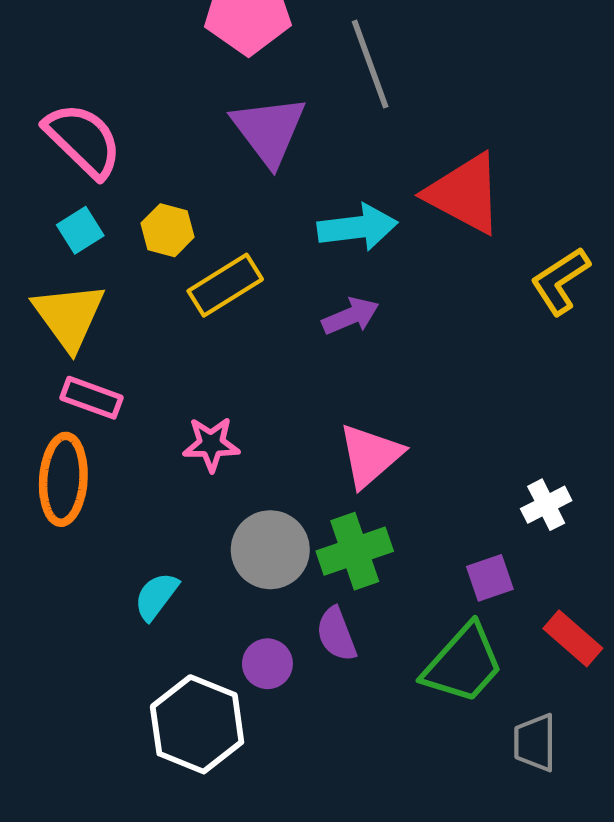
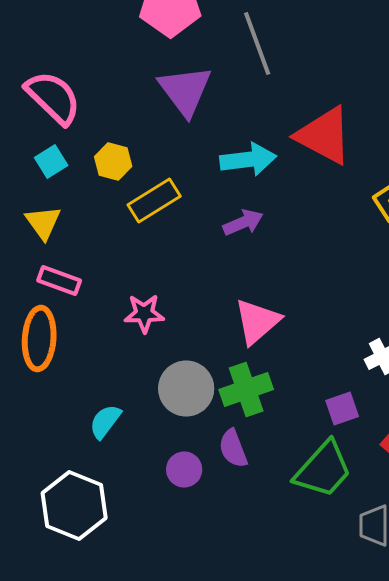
yellow triangle: (69, 316) -> (43, 222), size x0.7
white hexagon: (197, 724) -> (74, 506), moved

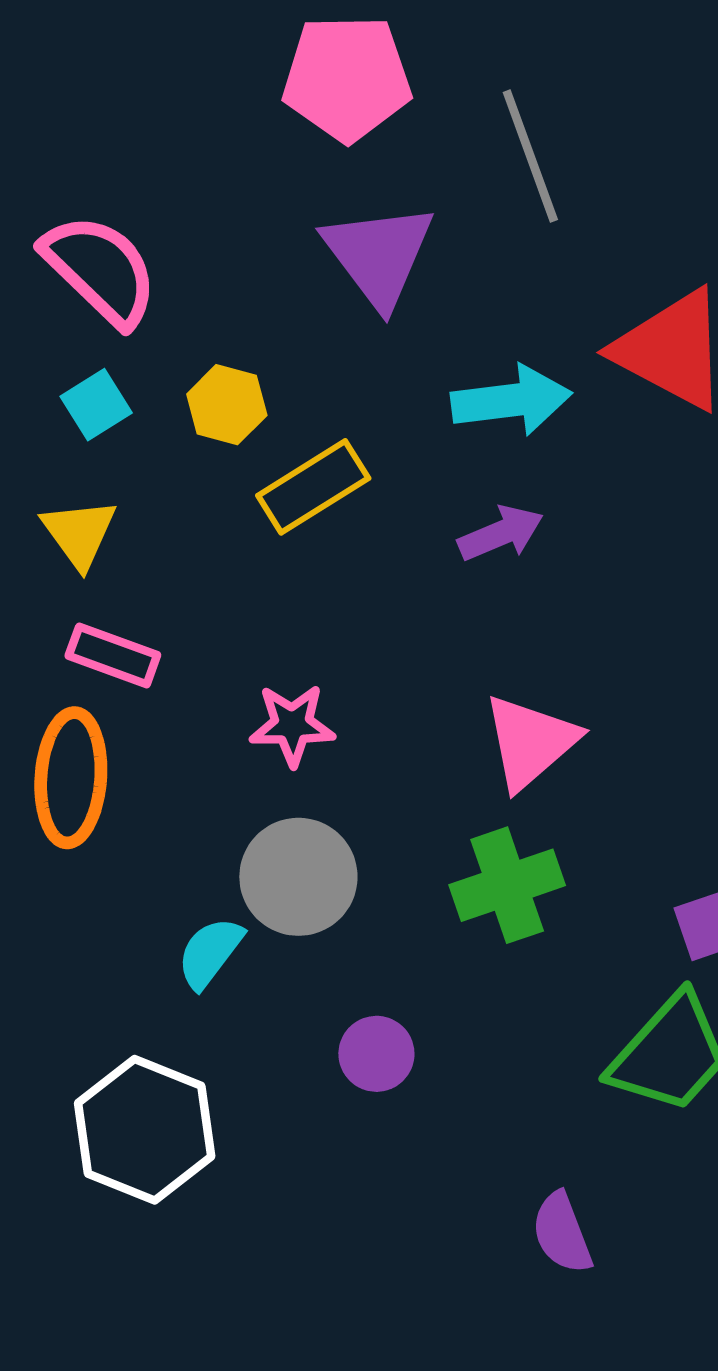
gray circle: (186, 388) -> (298, 877), moved
purple semicircle: (233, 448) -> (562, 1233), moved

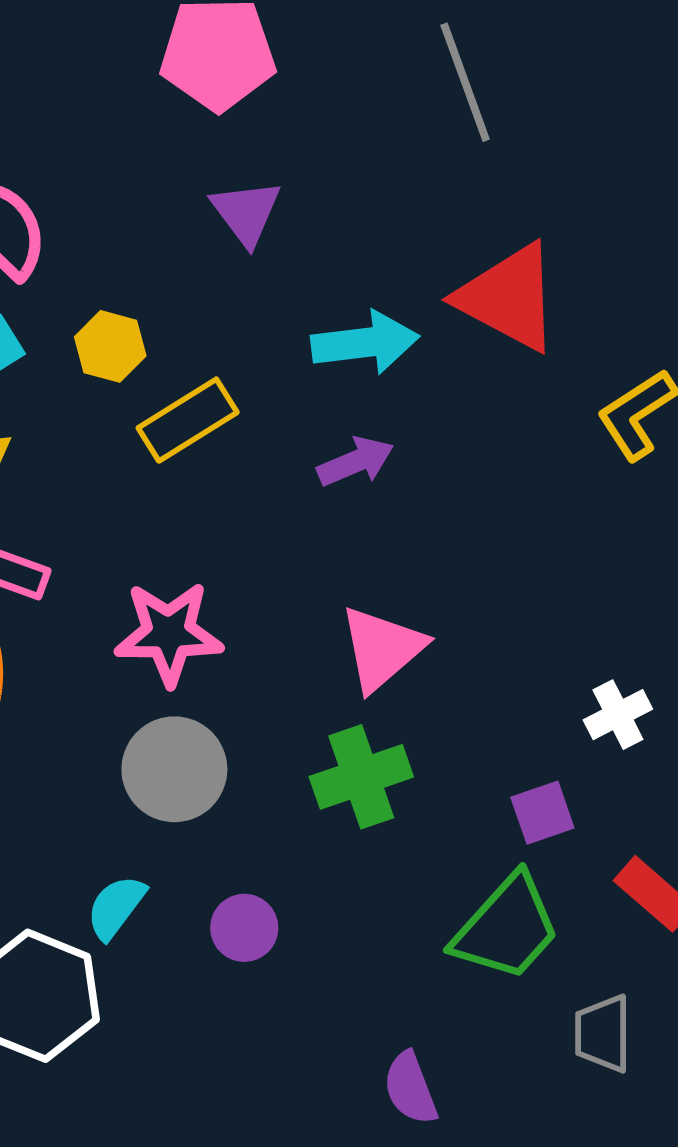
gray line: (530, 156) -> (465, 82), moved
purple triangle: (379, 255) -> (246, 212), size x0.7
pink star: (292, 725) -> (169, 633), size x1.4
cyan semicircle: (210, 953) -> (116, 907), moved

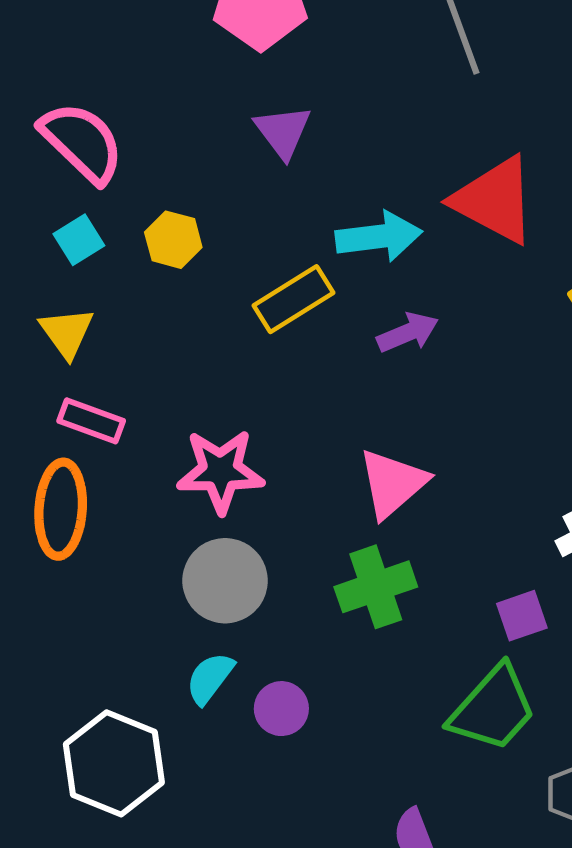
yellow rectangle: (188, 420) -> (294, 299), moved
purple arrow: (356, 462) -> (408, 333), moved
cyan semicircle: (116, 907) -> (210, 678), moved

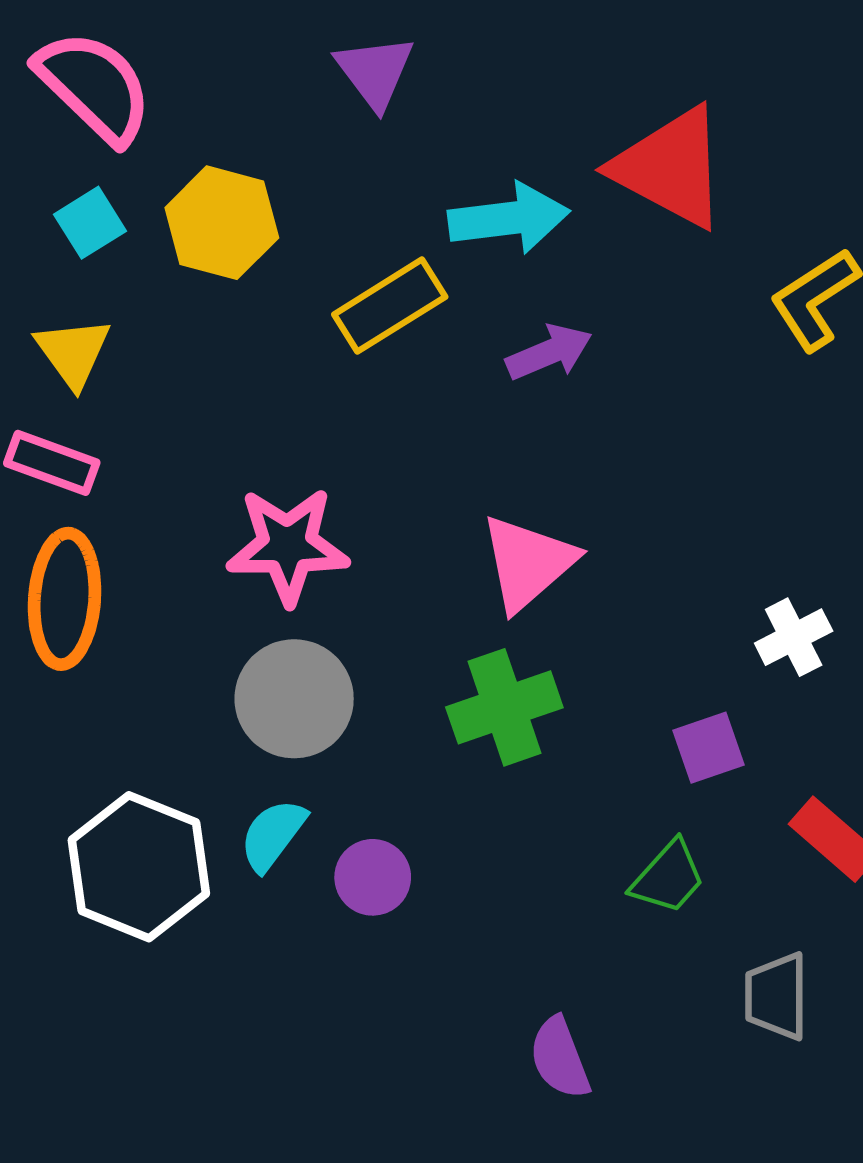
yellow hexagon: (173, 240) -> (222, 223), size x1.4
pink rectangle: (91, 421) -> (52, 463), moved
green trapezoid: (493, 709) -> (668, 877), size x0.6
white hexagon: (114, 763) -> (139, 867), moved

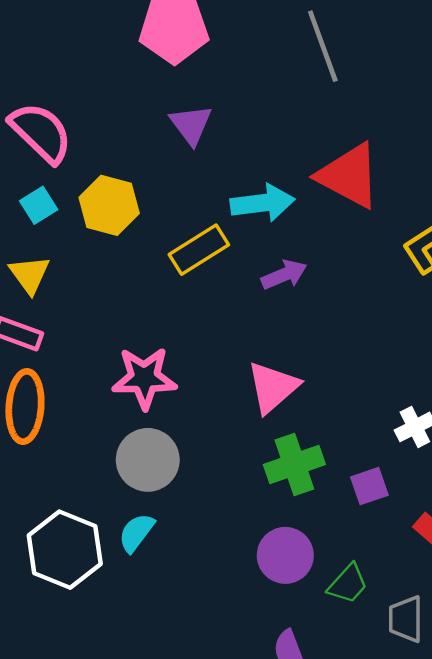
green cross: (504, 707) -> (294, 464), moved
purple circle: (373, 877) -> (285, 555), moved, size x1.4
green trapezoid: (668, 877) -> (348, 584), moved

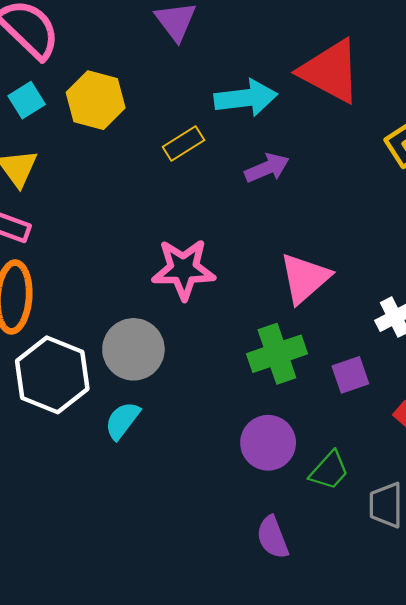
yellow rectangle: (199, 250) -> (184, 143), size x0.7
pink star: (144, 378) -> (184, 269), moved
pink triangle: (273, 387) -> (305, 278), moved
white hexagon: (65, 550) -> (52, 375), moved

